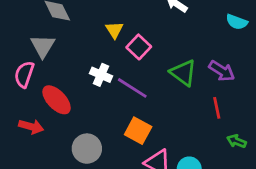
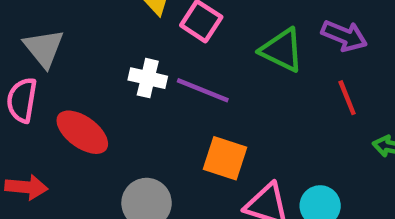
red arrow: (31, 127) -> (26, 187), moved

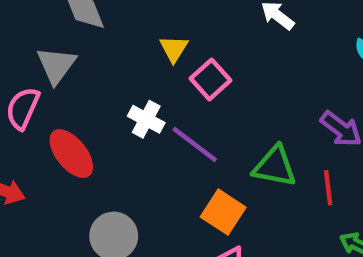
green triangle: (282, 50) -> (275, 166), moved, turned -30
orange square: (225, 158) -> (223, 212), moved

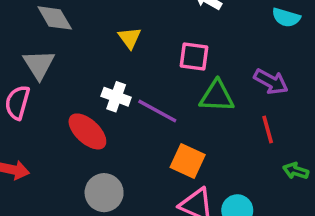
pink square: (211, 79) -> (194, 57), moved, turned -32
red ellipse: (71, 154) -> (87, 131), moved
green triangle: (275, 166) -> (217, 96), moved

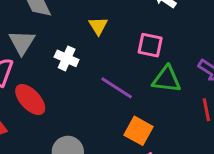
white cross: (116, 97) -> (67, 58), moved
red ellipse: (87, 131) -> (30, 100), moved

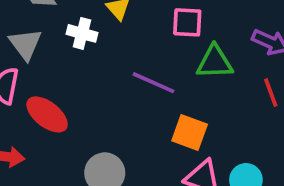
white cross: (67, 58) -> (82, 33), moved

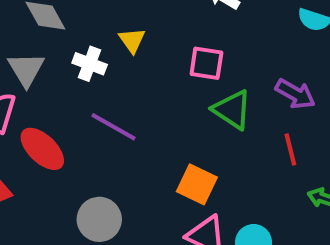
green triangle: (215, 62) -> (232, 110), turned 30
purple line: (154, 83) -> (114, 127), moved

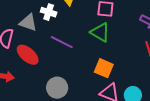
gray triangle: (26, 69) -> (28, 23), moved, turned -36
green triangle: (232, 110) -> (100, 32), moved

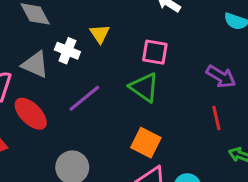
purple line: (62, 42) -> (84, 98), turned -70

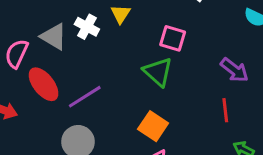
purple line: (84, 98) -> (85, 97), moved

